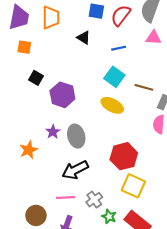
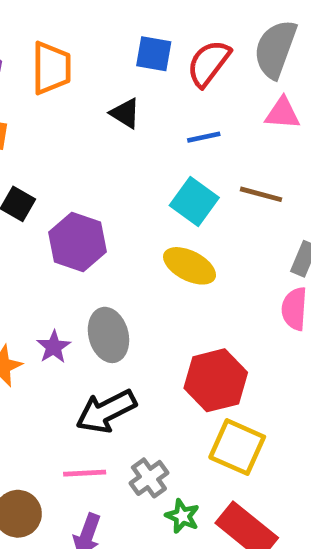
brown line: (144, 87) -> (261, 194), moved
purple star: (53, 132) -> (54, 347), moved

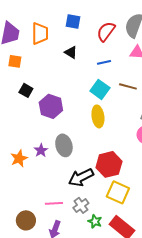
blue square: (154, 54) -> (73, 21), moved
yellow ellipse: (190, 266) -> (98, 116), turned 55
black arrow: (106, 411) -> (81, 177), moved

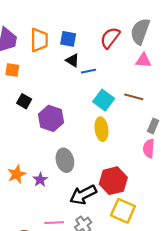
blue square: (73, 21) -> (68, 39), moved
blue line: (104, 62) -> (89, 71), moved
purple star: (41, 150) -> (40, 180), moved

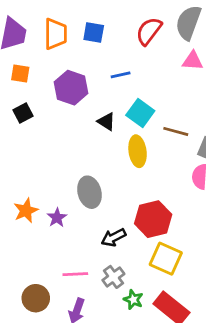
black triangle: (72, 60) -> (106, 122), moved
brown line: (134, 97) -> (176, 131), moved
black square: (24, 101) -> (23, 113), moved, turned 32
purple hexagon: (51, 118) -> (71, 88), moved
black arrow: (83, 195) -> (113, 237), size x0.7

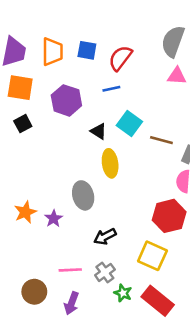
red semicircle: (149, 31) -> (120, 58), moved
orange square: (20, 73) -> (20, 88), size x1.5
yellow ellipse: (138, 151) -> (110, 163), moved
red hexagon: (153, 219) -> (169, 216), moved

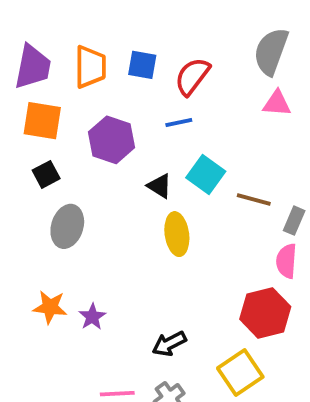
gray ellipse: (83, 195) -> (67, 226), moved, turned 32
orange star: (25, 212) -> (50, 307), turned 30
yellow square: (152, 256) -> (240, 372), turned 32

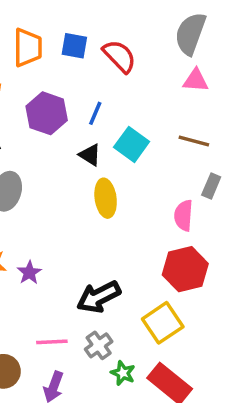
red semicircle: (192, 76) -> (119, 56), turned 99
blue line: (179, 123) -> (95, 113), moved, turned -55
brown line: (254, 199) -> (194, 141), moved
pink semicircle: (286, 261) -> (183, 215), moved
black arrow: (169, 344) -> (99, 297), size x1.4

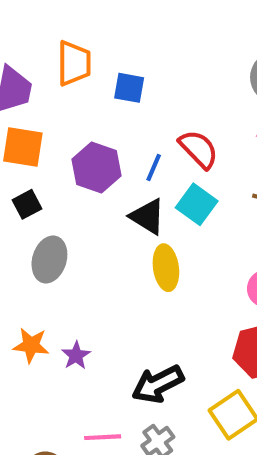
orange trapezoid: (28, 47) -> (74, 63), moved
red semicircle: (119, 56) -> (199, 149), moved
black triangle: (90, 155) -> (148, 217), size x1.4

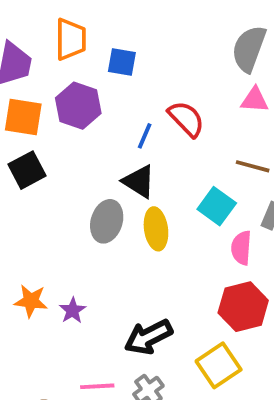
purple hexagon: (96, 168) -> (78, 106), moved
black square: (27, 204) -> (27, 170), size x1.4
cyan square: (197, 204) -> (217, 206), moved
gray ellipse: (49, 259) -> (107, 221), moved

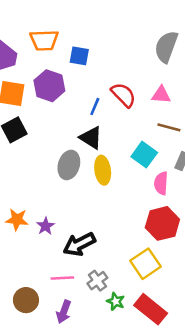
orange trapezoid: (71, 39) -> (44, 40), turned 88
pink triangle: (255, 100) -> (161, 95), moved
black arrow: (148, 337) -> (79, 244), moved

